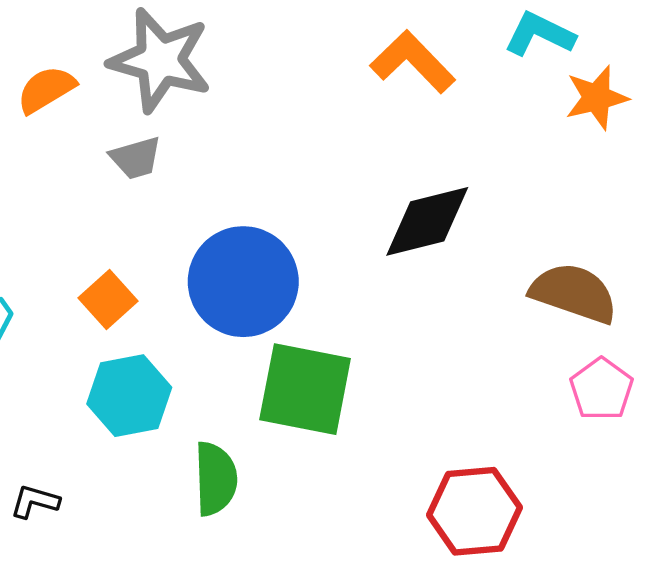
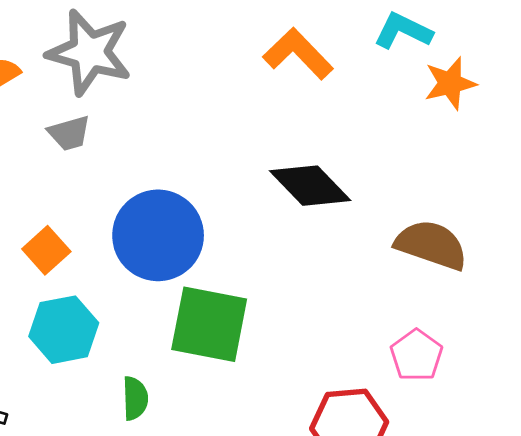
black diamond: (427, 221) -> (310, 186), turned 60
pink pentagon: (601, 389) -> (416, 355), moved
green semicircle: (216, 479) -> (135, 398), size x0.7

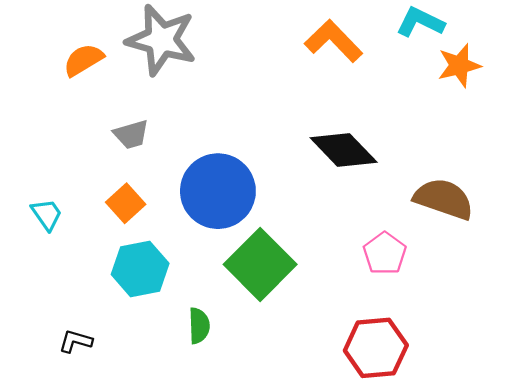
gray trapezoid: (69, 133) -> (131, 134), moved
green square: (209, 324) -> (260, 264), turned 34
pink pentagon: (416, 355) -> (385, 253), moved

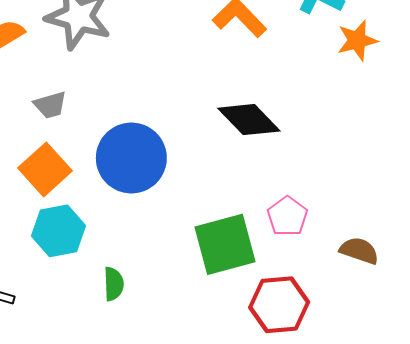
brown semicircle: (444, 199) -> (359, 251), moved, size x0.7
orange square: (126, 203) -> (45, 169), size x1.4
green square: (260, 264) -> (225, 244), moved, turned 30

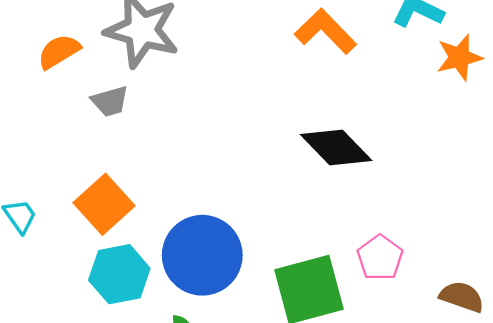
gray trapezoid: (50, 105) -> (110, 101), moved
blue circle: (131, 158) -> (202, 255), moved

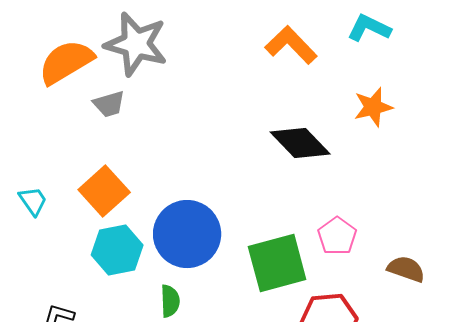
orange semicircle: (59, 51) -> (66, 62), size x1.5
orange star: (459, 57) -> (373, 107), moved

